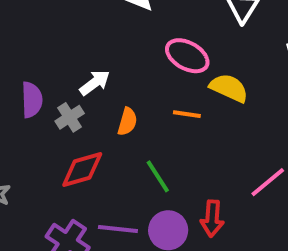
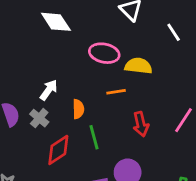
green line: (158, 176) -> (94, 137), moved, turned 35
red arrow: (212, 218) -> (141, 124), moved

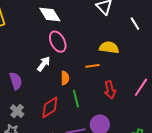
pink ellipse: (104, 53) -> (58, 42), moved, turned 50
gray cross: (39, 118) -> (17, 111), moved

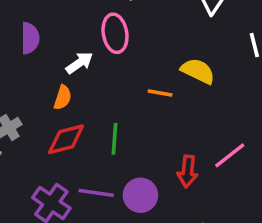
orange semicircle: (65, 78) -> (63, 98), moved
purple semicircle: (16, 81) -> (30, 38), moved
red arrow: (110, 90) -> (188, 171), moved

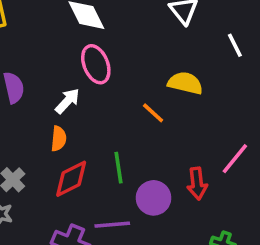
orange line: (160, 93) -> (153, 113), turned 45
purple circle: (140, 195) -> (153, 198), moved

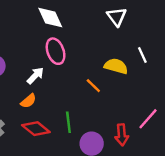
white line: (235, 45) -> (142, 55), moved
orange semicircle: (59, 139) -> (28, 101), turned 42
red diamond: (71, 179) -> (36, 129), turned 64

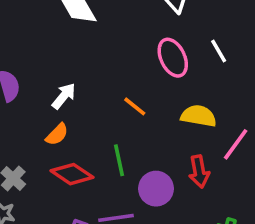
pink ellipse: (56, 51) -> (173, 58), moved
yellow semicircle: (116, 66) -> (199, 116), moved
orange line: (93, 86) -> (135, 106), moved

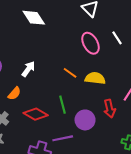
yellow semicircle: (199, 116) -> (95, 78), moved
orange semicircle: (57, 134) -> (14, 93), moved

